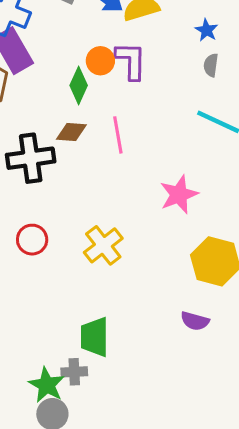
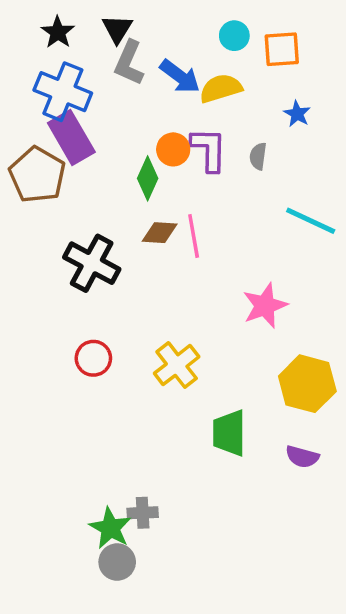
gray semicircle: (211, 65) -> (258, 156), moved
brown diamond: (71, 132) -> (160, 233), moved
black cross: (31, 158) -> (92, 263), turned 36
purple semicircle: (195, 321) -> (302, 457), moved
green trapezoid: (95, 337) -> (229, 433), moved

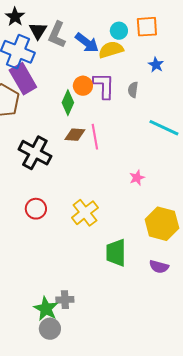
black triangle: (117, 29) -> (38, 31), moved
cyan circle: (234, 36) -> (119, 31), moved
pink star: (265, 306) -> (137, 178), size x0.6

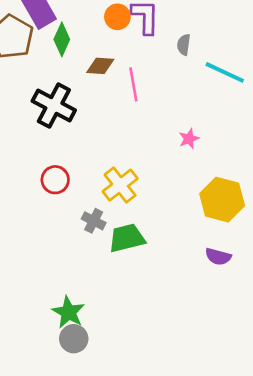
gray semicircle: (133, 90) -> (184, 45), moved
green diamond: (68, 103) -> (62, 39), moved
brown diamond: (75, 135) -> (100, 66), moved
green trapezoid: (116, 253) -> (127, 238), moved, turned 76
gray cross: (65, 300) -> (94, 221), moved, turned 30

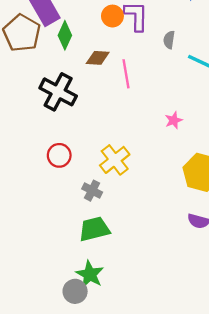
green trapezoid: (127, 238) -> (94, 229), moved
green star: (68, 312) -> (90, 274), moved

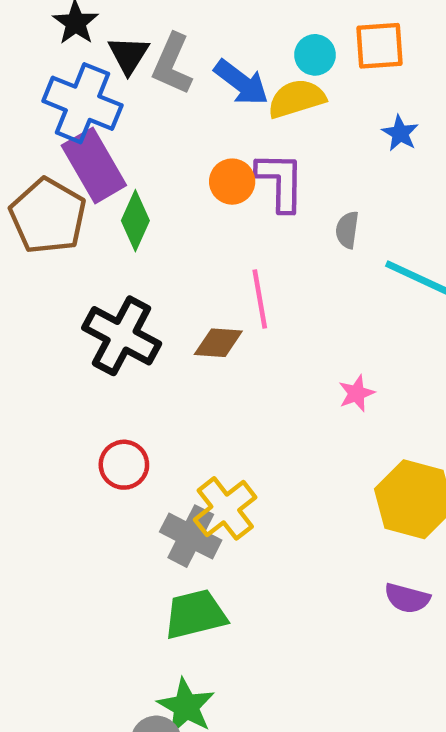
brown diamond: (98, 58) -> (218, 343), moved
yellow cross: (115, 160) -> (225, 508), moved
gray cross: (92, 191) -> (191, 536), size x1.4

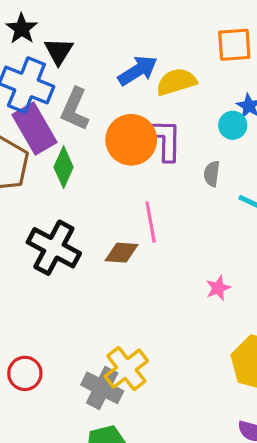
cyan circle: (315, 55) -> (233, 125), moved
gray L-shape: (172, 64) -> (75, 109), moved
blue arrow: (241, 83) -> (138, 70), turned -69
orange circle: (232, 182) -> (131, 140), size x1.6
red circle: (124, 465) -> (25, 373), moved

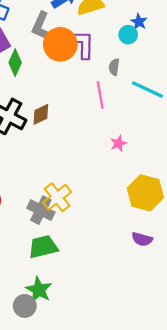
gray L-shape: (75, 109) -> (41, 26), moved
pink line: (151, 222) -> (100, 95), moved
brown diamond: (122, 253) -> (41, 114), moved, turned -30

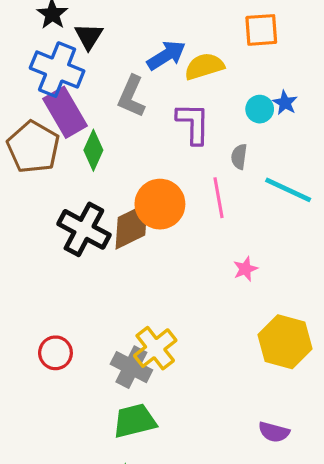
blue star: (139, 22) -> (285, 103), moved
orange circle: (60, 44) -> (160, 204), moved
brown diamond: (41, 114) -> (131, 226), size x1.5
purple semicircle: (142, 239) -> (274, 432), moved

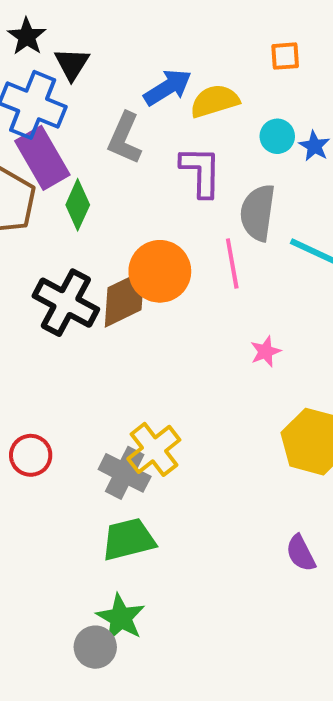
orange square: (261, 30) -> (285, 56), size x0.7
cyan circle: (260, 109) -> (277, 136), moved
gray semicircle: (239, 157) -> (258, 213), size x1.8
purple semicircle: (274, 432) -> (301, 553), turned 48

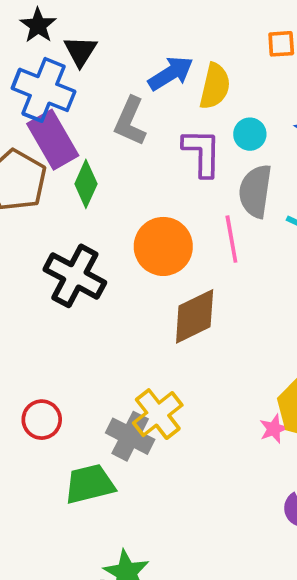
yellow semicircle: (215, 101) -> (215, 86), turned 120
cyan circle: (277, 136) -> (250, 134), moved
brown diamond: (125, 299) -> (195, 316), moved
pink star: (266, 352) -> (274, 429), moved
green trapezoid: (129, 539) -> (90, 484), moved

